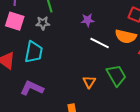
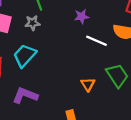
cyan trapezoid: (34, 52) -> (25, 56), turned -145

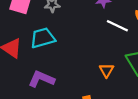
cyan trapezoid: (25, 56) -> (43, 38), turned 30

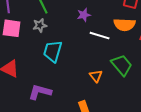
cyan trapezoid: (43, 38) -> (53, 51), moved, turned -50

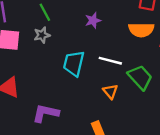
white line: (100, 36) -> (110, 61), moved
cyan trapezoid: (53, 51) -> (74, 63), moved

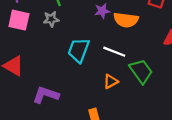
orange semicircle: (141, 30) -> (126, 20), moved
orange triangle: (110, 91) -> (111, 81), turned 35

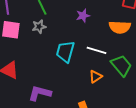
orange semicircle: (126, 20) -> (120, 27), moved

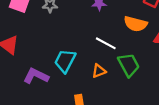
cyan trapezoid: (65, 52) -> (65, 61), moved

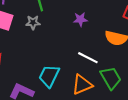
orange triangle: (99, 71) -> (82, 85), size x1.5

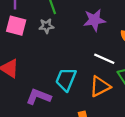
purple star: (80, 19) -> (94, 20), size x1.5

